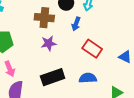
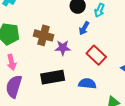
brown cross: (44, 18) -> (44, 35), moved
purple star: (49, 43) -> (63, 48), moved

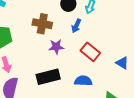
brown cross: (44, 35) -> (42, 24), moved

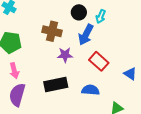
blue arrow: (76, 26) -> (86, 35), size x1.5

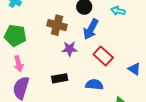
cyan arrow: (101, 16) -> (118, 11), moved, turned 80
black rectangle: (56, 84) -> (60, 78), size x0.7

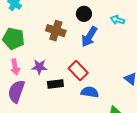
purple star: (70, 49) -> (39, 67), moved
red rectangle: (103, 56) -> (78, 71), moved

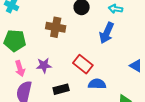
blue arrow: (89, 37) -> (107, 33), moved
black rectangle: (55, 84) -> (61, 89), moved

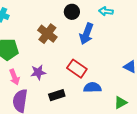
brown cross: (56, 27) -> (47, 34), turned 30
blue arrow: (107, 33) -> (87, 34), moved

